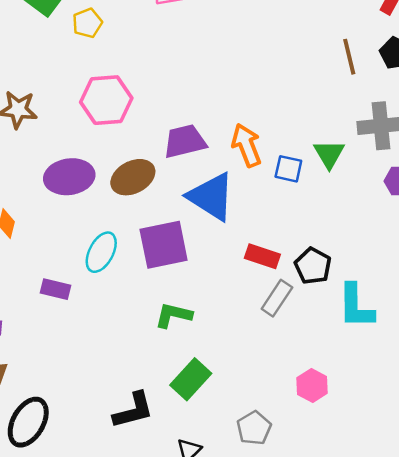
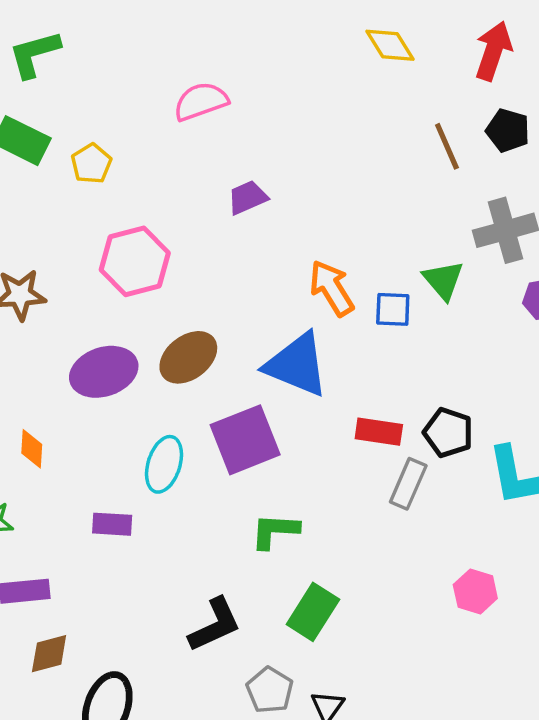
purple trapezoid: (185, 141) -> (248, 197), moved, size x0.7
black L-shape: (133, 410) -> (215, 625), moved
gray pentagon: (254, 428) -> (270, 690), moved

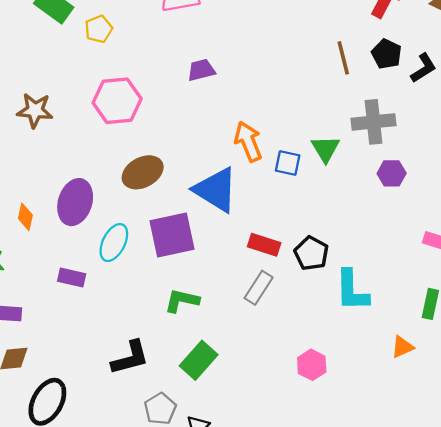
purple ellipse: (104, 372) -> (75, 202), moved, turned -63
gray rectangle: (408, 484) -> (259, 288), moved

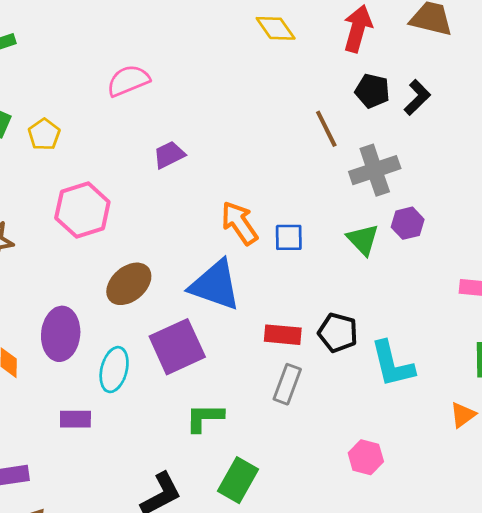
brown line: (343, 58) -> (326, 129), moved
green triangle: (325, 149) -> (363, 239), moved

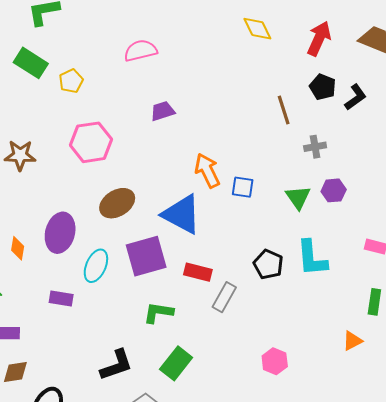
gray cross: (375, 170) -> (315, 147), size x0.6
red rectangle: (283, 335) -> (198, 272), moved
cyan L-shape: (392, 364) -> (312, 258), moved

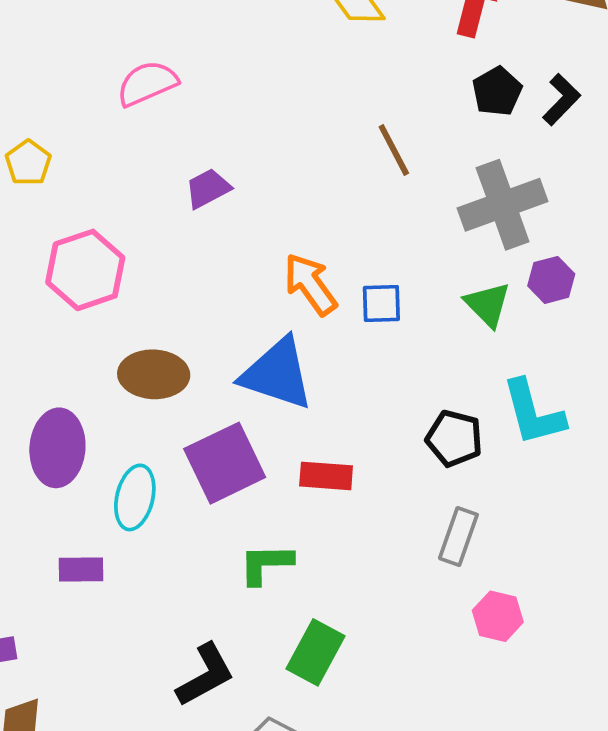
black pentagon: (323, 87) -> (497, 91), turned 30
brown line: (284, 110) -> (394, 150), moved
gray cross: (315, 147) -> (503, 205), size x2.0
brown ellipse: (117, 203) -> (154, 374), turned 44
gray rectangle: (224, 297) -> (458, 536), moved

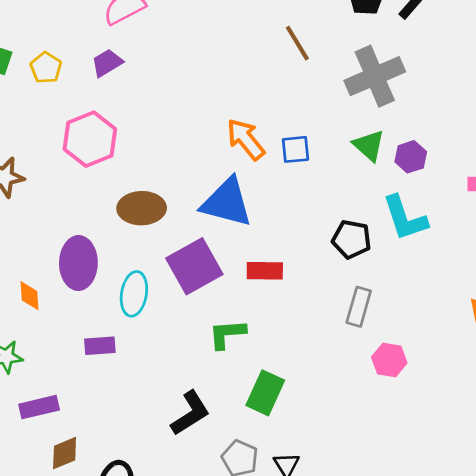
purple trapezoid: (208, 188) -> (107, 63), moved
purple hexagon: (551, 280) -> (411, 157), moved

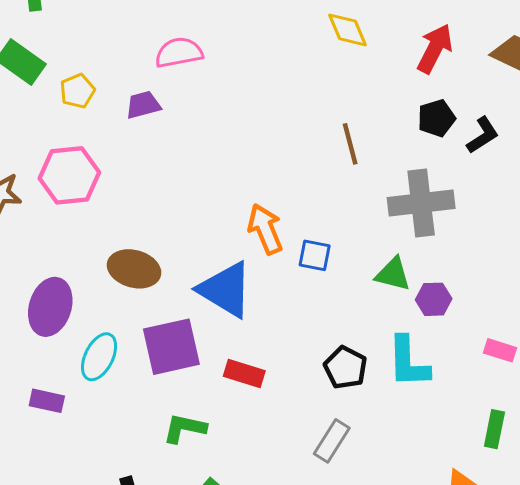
pink hexagon: (90, 139) -> (69, 175), moved
green triangle: (369, 145) -> (393, 274), turned -44

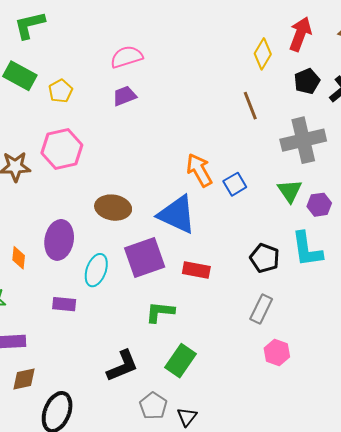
yellow diamond: (347, 30) -> (263, 54), moved, turned 60
purple trapezoid: (143, 105) -> (124, 96), moved
blue square: (315, 255) -> (235, 184), turned -35
green triangle: (393, 274) -> (290, 191), turned 48

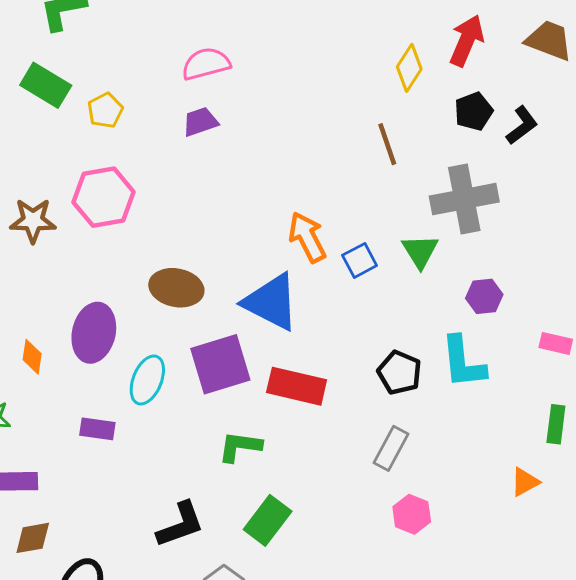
green triangle: (290, 191) -> (420, 251), moved
red rectangle: (196, 270) -> (297, 386), size x1.4

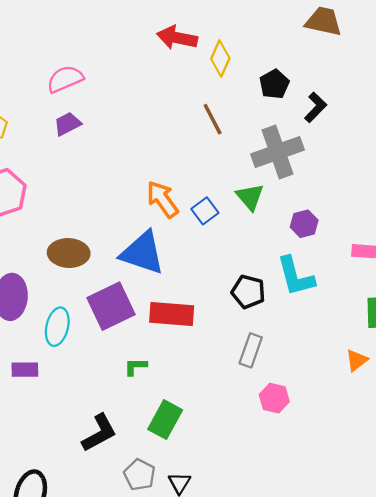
red arrow: (467, 41) -> (177, 38), moved, turned -93
black L-shape: (522, 125) -> (315, 107), moved
green L-shape: (240, 447) -> (135, 367), size x0.7

